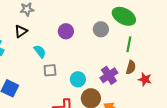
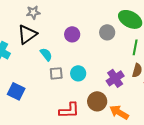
black triangle: (21, 31) -> (27, 34), size x1.5
cyan circle: (78, 79) -> (78, 73), moved

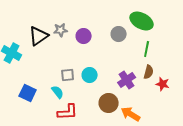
gray star: (33, 12) -> (61, 30), moved
cyan semicircle: (46, 54) -> (58, 92), moved
red L-shape: (69, 110) -> (68, 112), moved

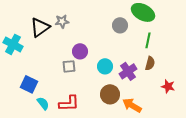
purple circle: (84, 36) -> (80, 51), moved
cyan circle: (90, 75) -> (105, 66), moved
red star: (163, 84) -> (168, 86), moved
cyan semicircle: (58, 92) -> (43, 103), moved

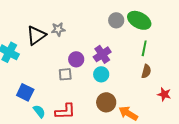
gray circle: (120, 25) -> (116, 20), moved
purple cross: (128, 71) -> (102, 54), moved

